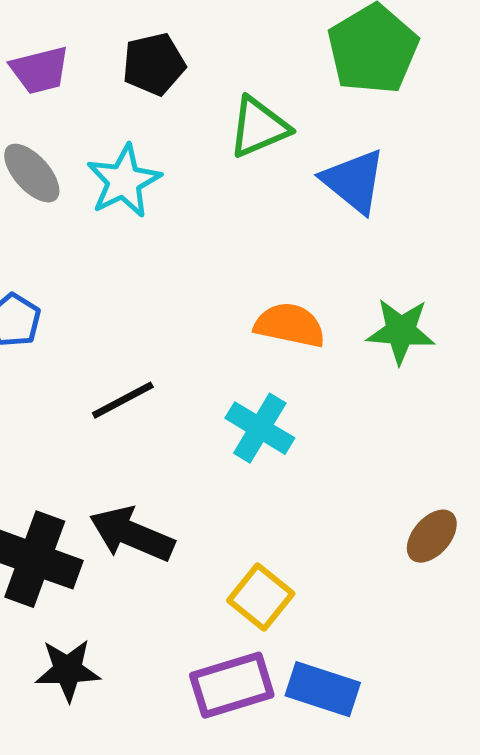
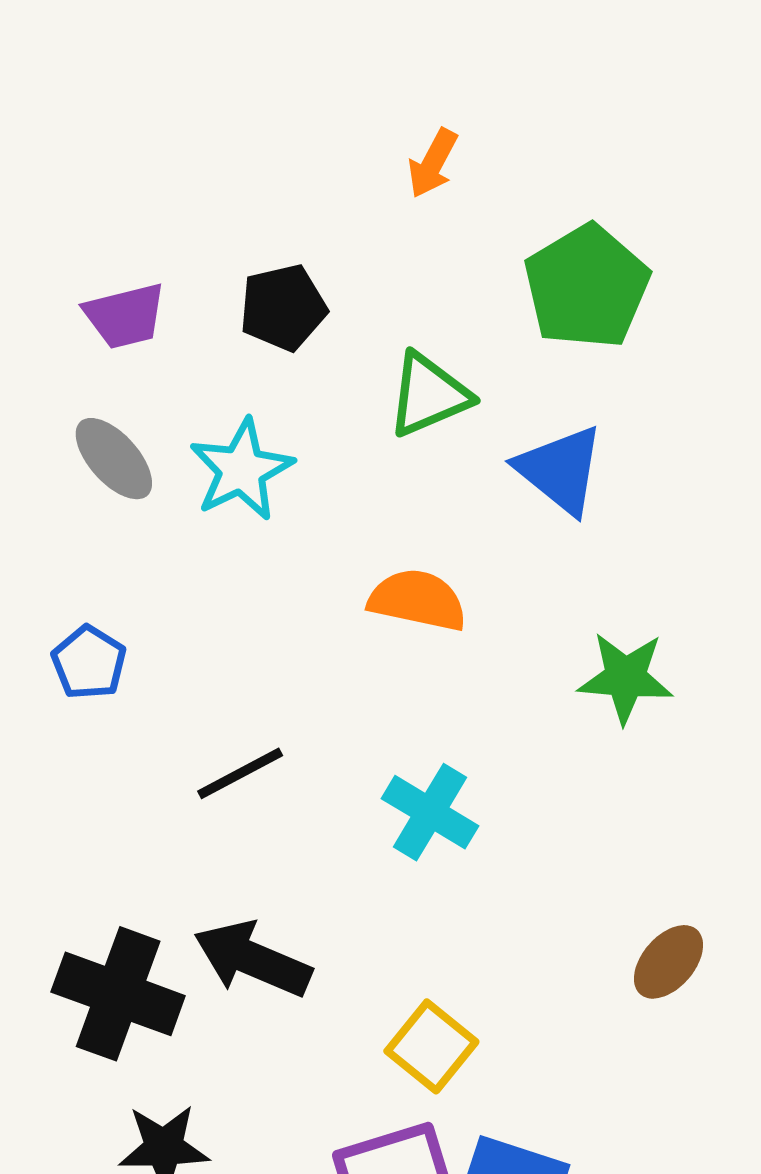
orange semicircle: (290, 325) -> (418, 600), moved

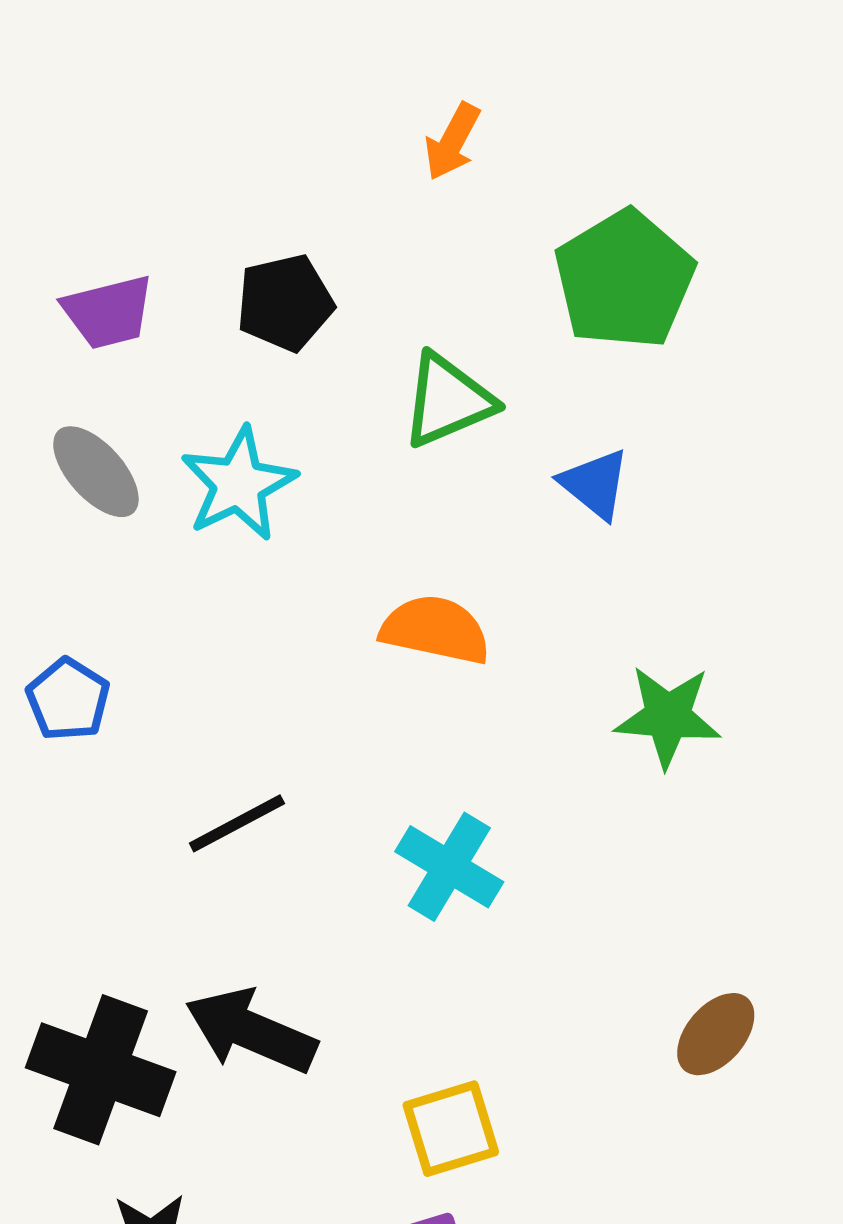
blue triangle: (560, 470) -> (595, 484), size x0.7
yellow square: (431, 1046) -> (451, 1129), turned 34

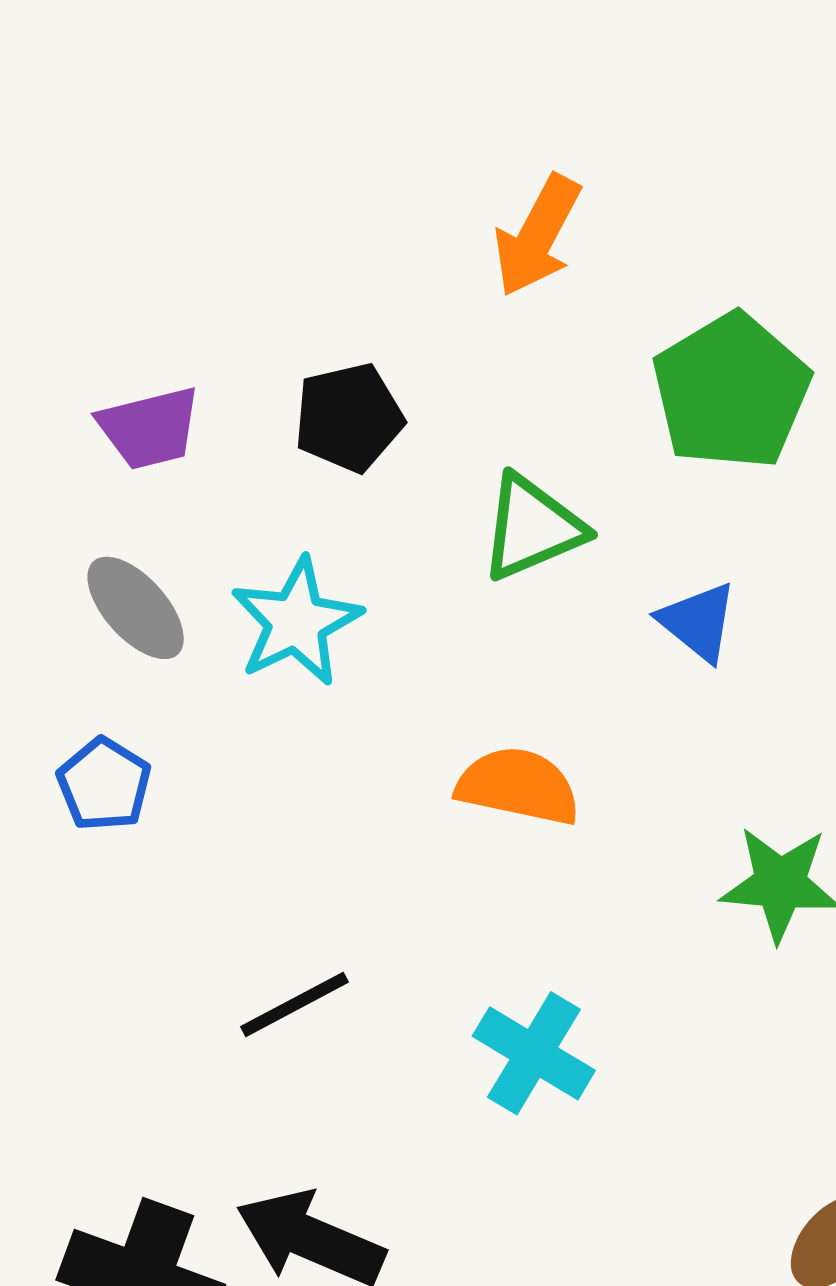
orange arrow: (452, 142) -> (537, 236), size x1.4
blue pentagon: (68, 699) -> (104, 784), moved

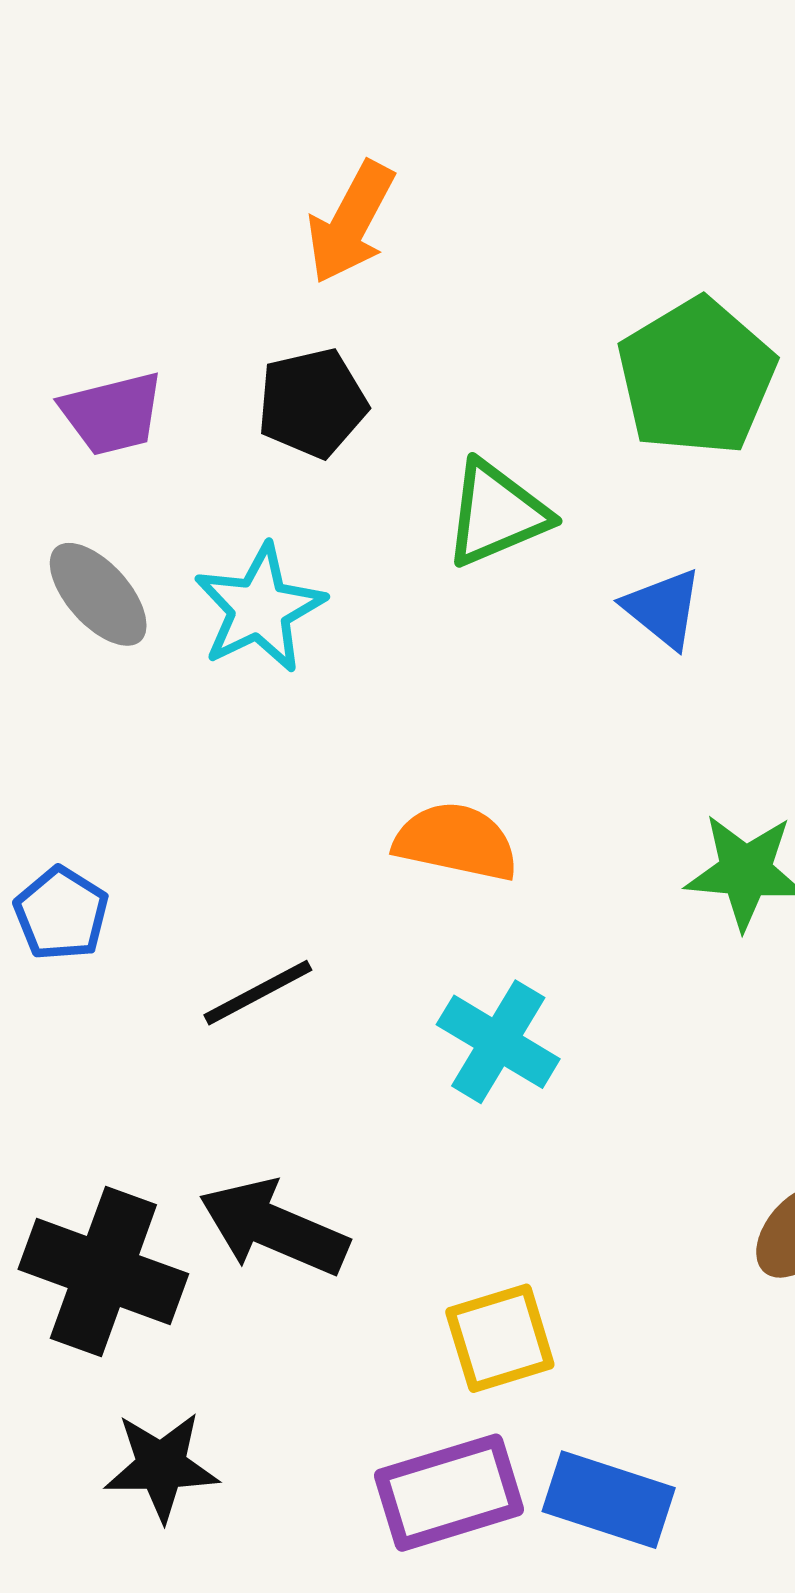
orange arrow: (537, 236) -> (351, 222), moved
blue pentagon: (104, 784) -> (61, 914), moved
orange semicircle: (518, 786) -> (456, 842), moved

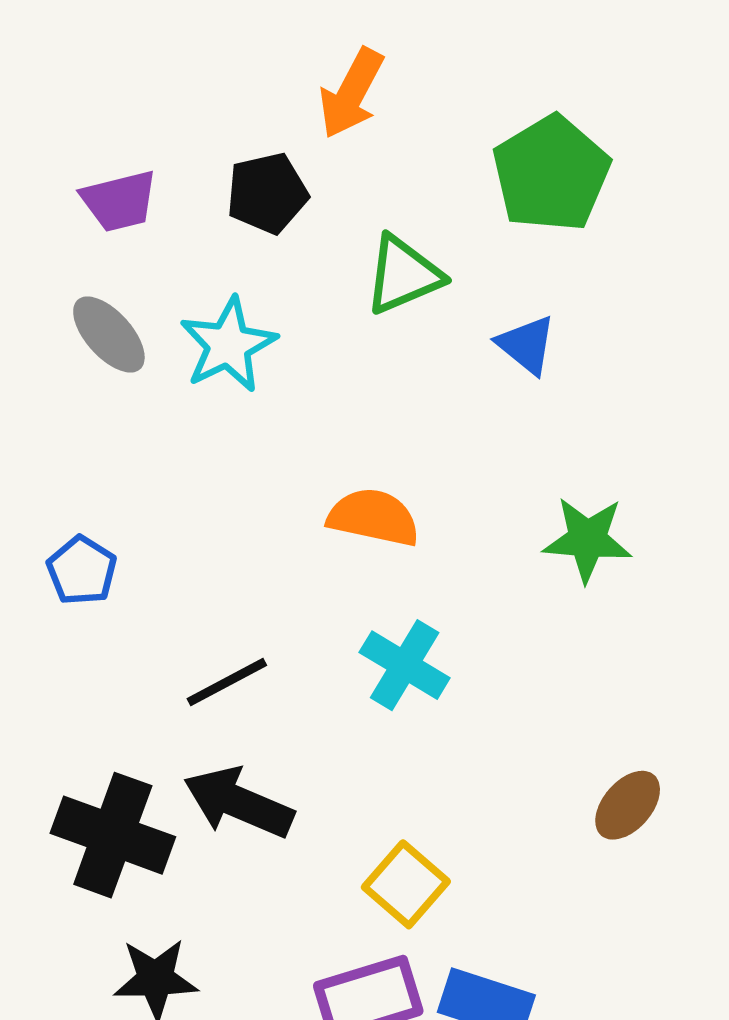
orange arrow: (351, 222) -> (351, 93), moved
black line: (258, 993) -> (227, 682), moved
yellow square: (500, 1338) -> (406, 884), turned -32

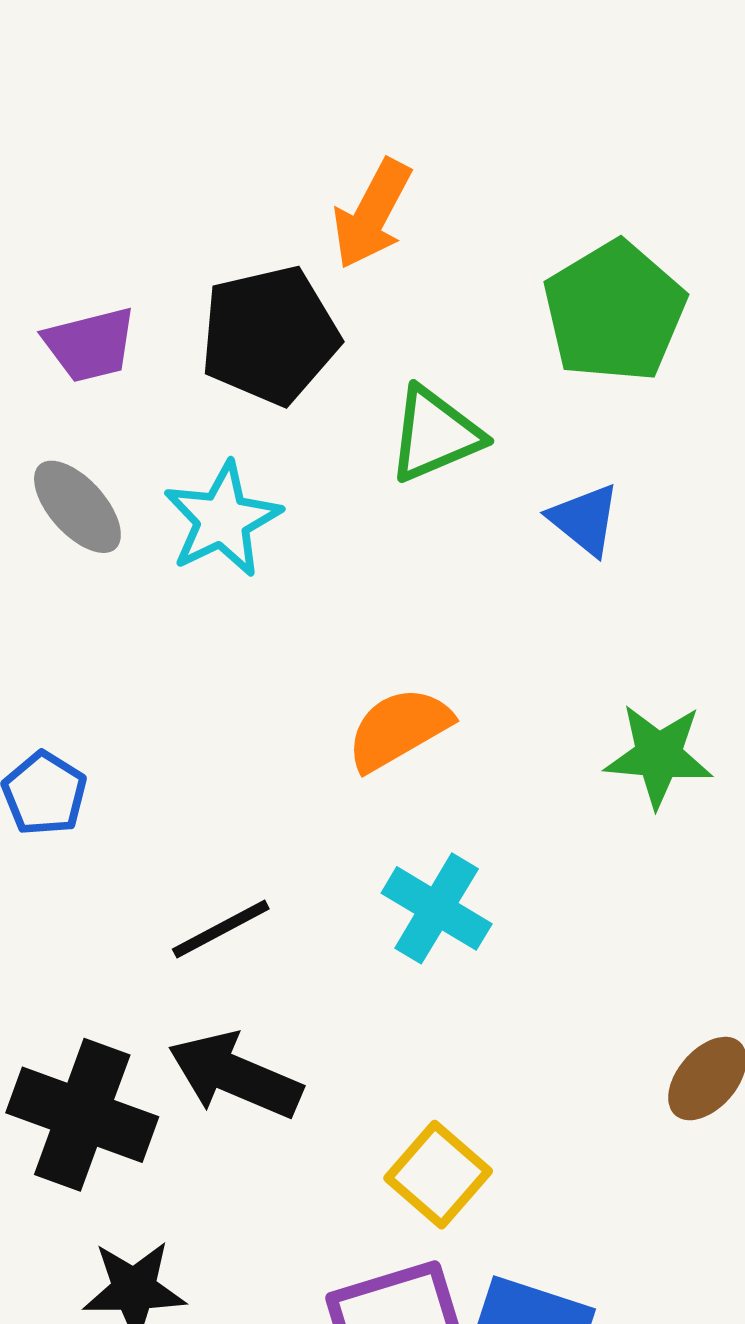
black pentagon: (267, 193) -> (270, 335), size x1.4
orange semicircle: (373, 517) -> (399, 729), turned -42

